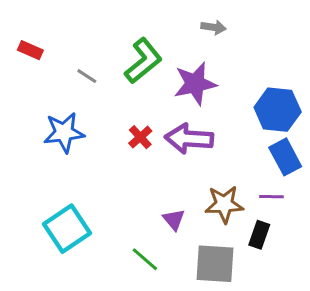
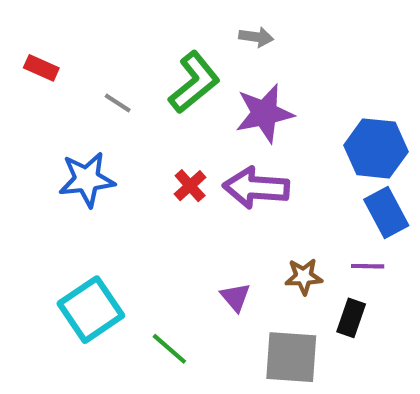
gray arrow: (213, 27) -> (256, 37), moved
brown star: (224, 204) -> (304, 277), size x0.7
green line: (145, 259) -> (169, 349), moved

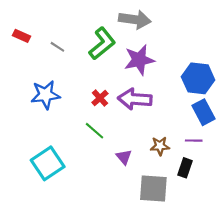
gray arrow: (256, 37) -> (135, 20), size x1.8
gray line: (118, 103) -> (57, 47), moved
green line: (169, 349) -> (95, 131), moved

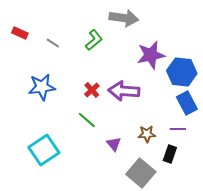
green L-shape: (102, 44) -> (94, 40), size x0.7
purple star: (139, 60) -> (151, 55), moved
gray square: (153, 188) -> (141, 173), turned 36

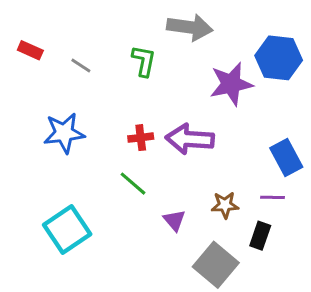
green L-shape: (94, 40) -> (144, 61), turned -40
blue hexagon: (182, 72) -> (279, 58), moved
red cross: (92, 90) -> (141, 138), turned 35

